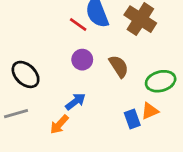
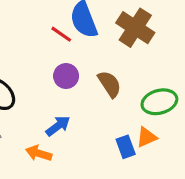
orange arrow: (59, 124) -> (39, 153), turned 65

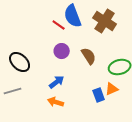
orange arrow: (39, 153) -> (56, 102), moved

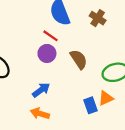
brown cross: (105, 21) -> (98, 18), size x0.6
red line: (59, 25) -> (50, 36), moved

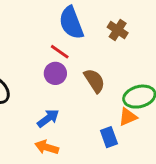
orange triangle: (106, 98) -> (128, 117), moved

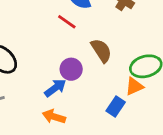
purple circle: (55, 73) -> (71, 69), moved
blue rectangle: (109, 137) -> (116, 107), turned 54

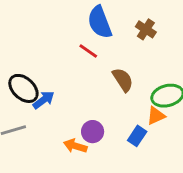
purple circle: (71, 69) -> (93, 132), moved
blue arrow: (55, 88) -> (44, 100), moved

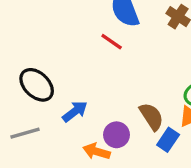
brown semicircle: (123, 80) -> (151, 116), moved
blue arrow: (44, 100) -> (75, 111), moved

